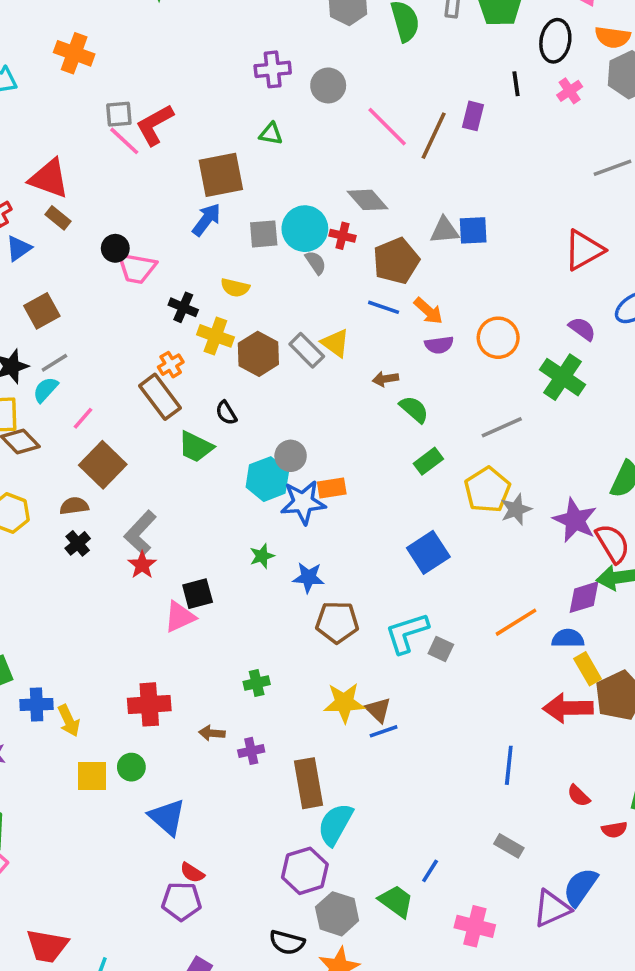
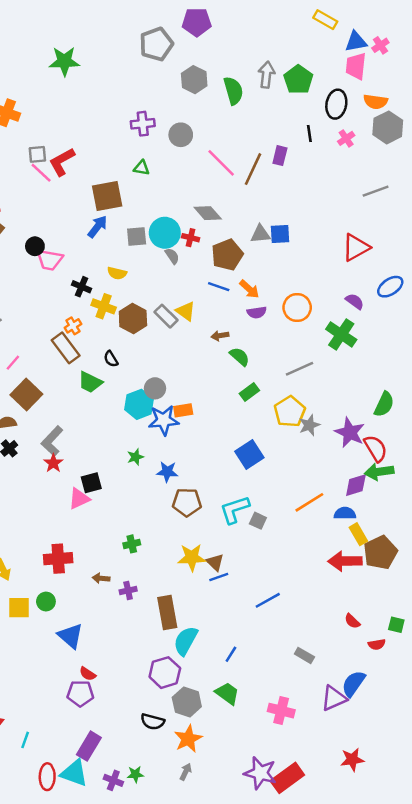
blue line: (509, 765) -> (268, 600), moved, turned 55
blue line: (430, 871) -> (231, 654), moved

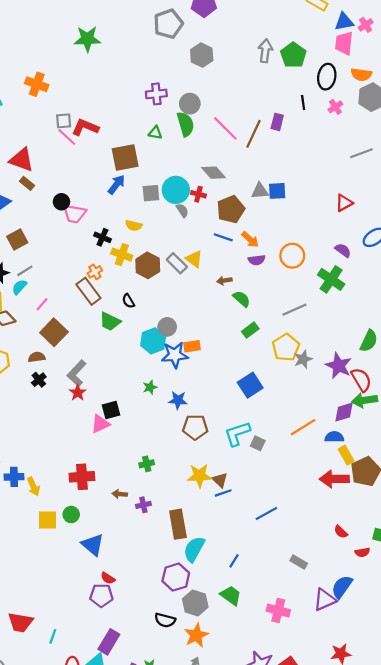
green semicircle: (233, 91) -> (185, 124), moved
red L-shape: (62, 162) -> (85, 127), turned 52
red triangle: (356, 247) -> (344, 203), size x0.7

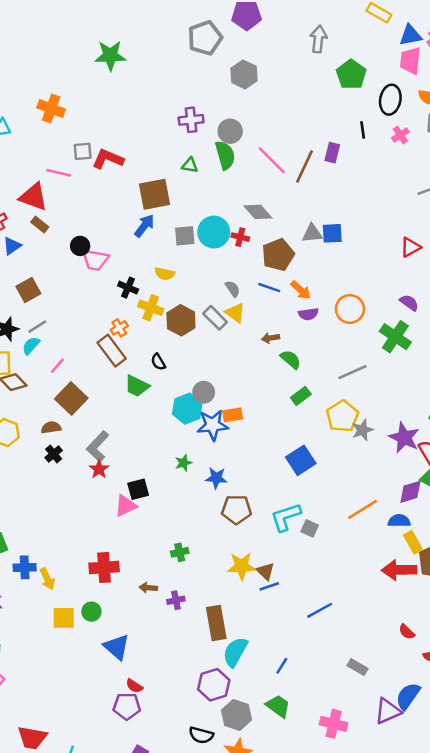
gray arrow: (265, 51) -> (318, 39), moved
pink line: (67, 137) -> (59, 173), moved, turned -30
gray semicircle: (182, 210) -> (233, 289), moved

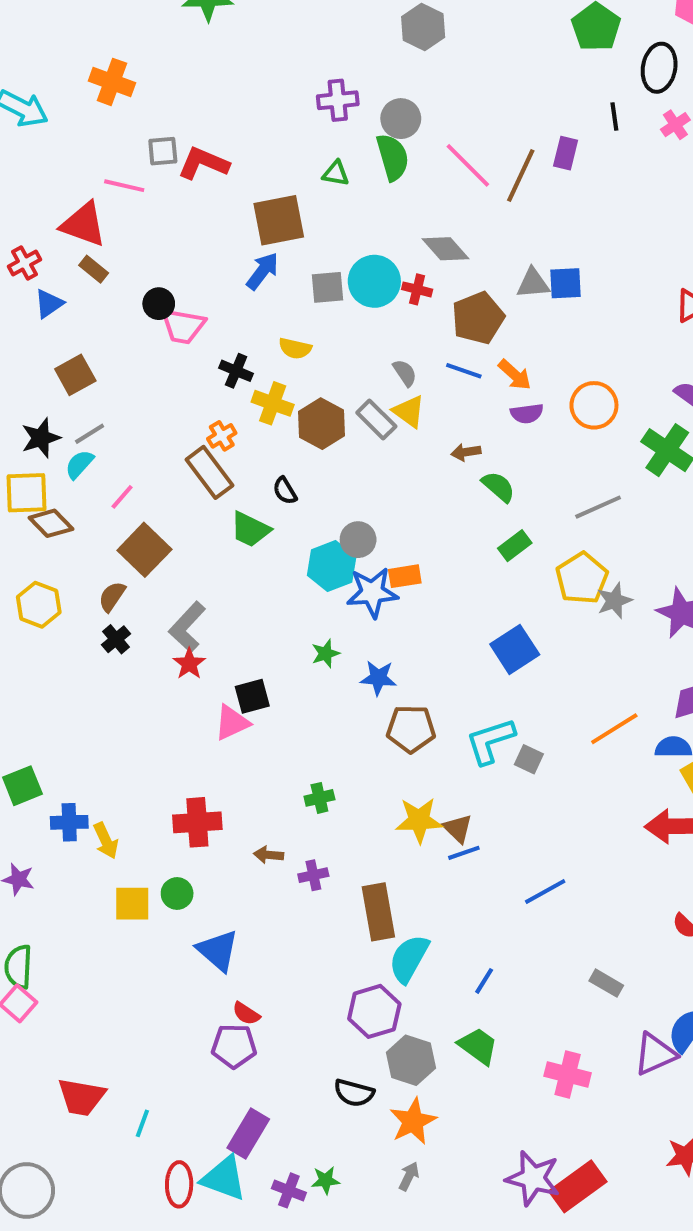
brown semicircle: (51, 428) -> (112, 597), turned -48

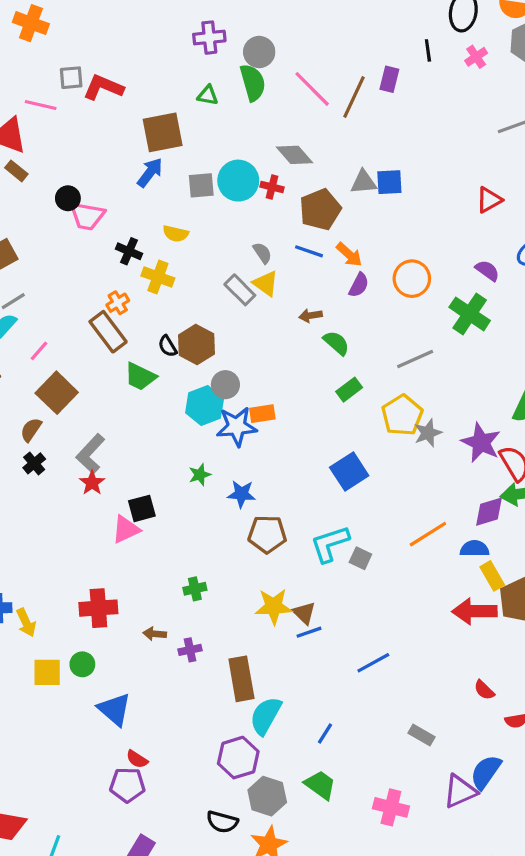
purple semicircle: (527, 413) -> (359, 285), turned -55
brown hexagon: (321, 424) -> (196, 345), moved

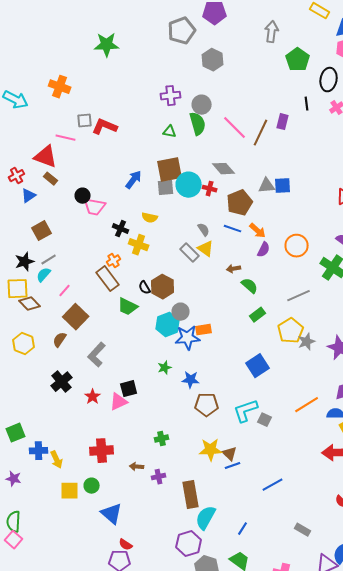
brown square: (163, 132) -> (170, 170), moved
black cross: (34, 463) -> (62, 382), moved, size x1.5
red star: (92, 483) -> (93, 397), moved

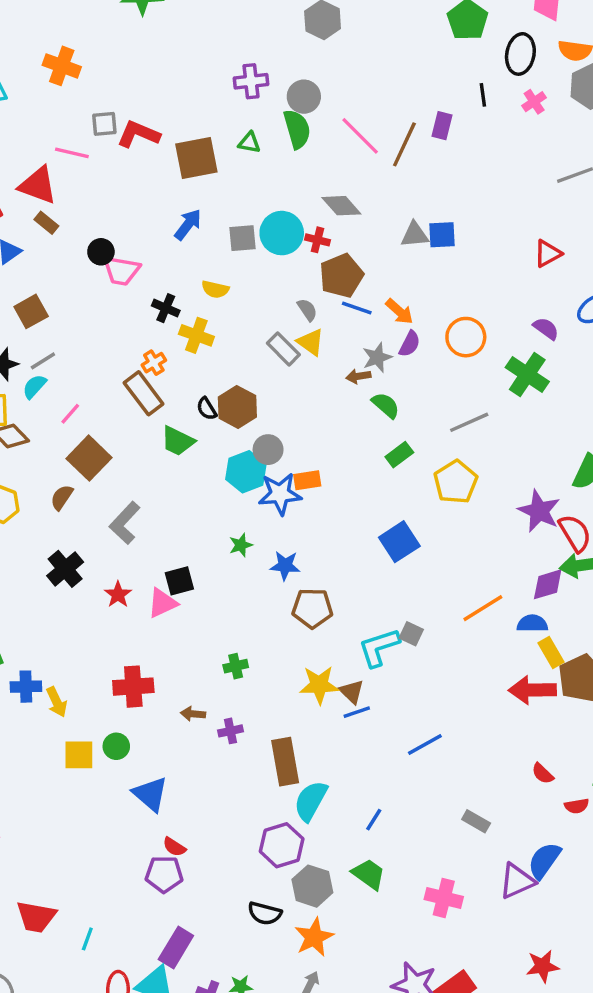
brown square: (170, 170) -> (196, 158), moved
brown pentagon: (240, 203) -> (341, 276), moved
gray star: (307, 342) -> (377, 358), moved
cyan L-shape: (246, 411) -> (379, 647), moved

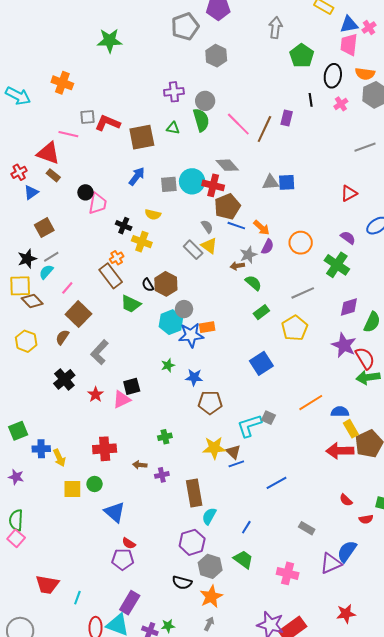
red cross: (317, 240) -> (213, 185), size x1.5
pink trapezoid: (121, 271) -> (98, 203), turned -90
purple diamond: (548, 584) -> (349, 307), moved
cyan semicircle: (311, 801) -> (209, 516), size x0.7

